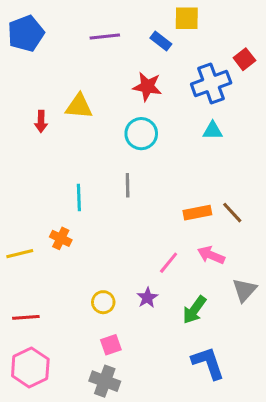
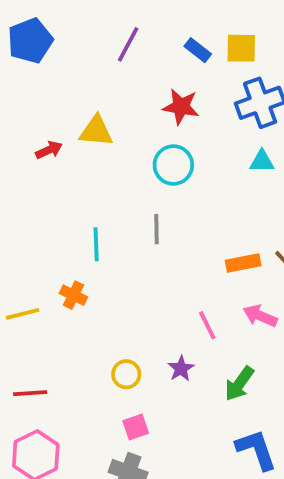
yellow square: (187, 18) -> (241, 48), moved
purple line: (105, 36) -> (128, 44), turned -56
red arrow: (41, 121) -> (49, 150), turned -115
pink line: (169, 263) -> (207, 325), turned -65

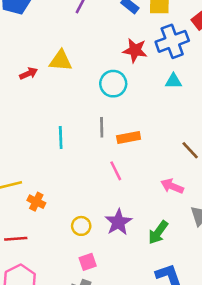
red star: (181, 107) -> (135, 50), moved
orange rectangle: (243, 263) -> (129, 138), moved
orange cross: (73, 295) -> (36, 202), moved
pink line: (207, 325) -> (116, 171), moved
purple star: (181, 369) -> (118, 222), size x1.5

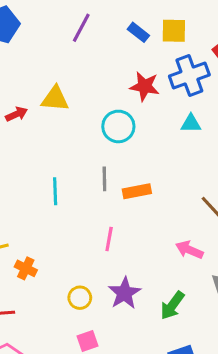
pink line: (116, 171) -> (109, 239), moved, turned 36

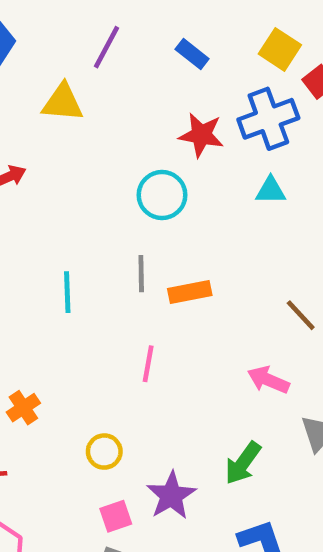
yellow square: (174, 31) -> (280, 49), moved, turned 32
yellow triangle: (55, 99) -> (63, 103), moved
orange cross: (26, 268) -> (23, 408), turned 30
purple star: (125, 293) -> (171, 495), moved

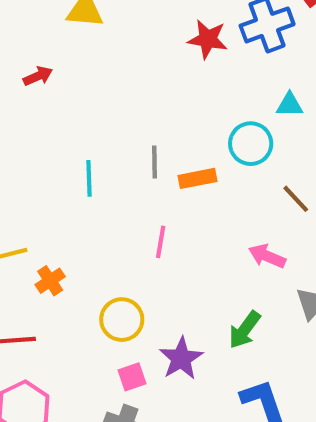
cyan triangle: (271, 190) -> (290, 105), moved
cyan circle: (162, 195) -> (251, 144), moved
yellow circle: (104, 452) -> (122, 320), size x1.4

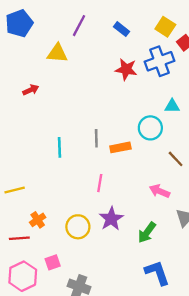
orange cross: (50, 281) -> (38, 220), moved
purple star: (181, 358) -> (111, 219), moved
pink square: (132, 377) -> (53, 262), moved

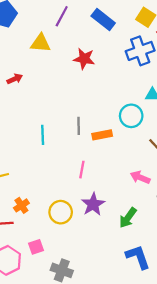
blue rectangle: (122, 29) -> (103, 20), size x1.5
red star: (126, 69) -> (84, 59), moved

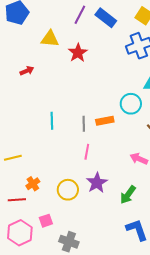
purple line: (62, 16) -> (80, 15), moved
red star: (84, 59) -> (78, 53), moved, turned 30
gray line: (79, 126) -> (84, 124), moved

